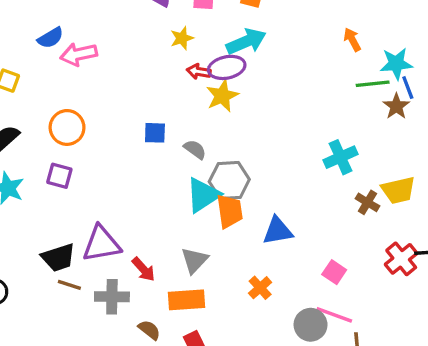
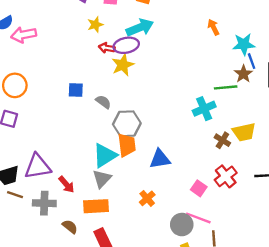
green line: (373, 84) -> (226, 87), moved
cyan triangle: (203, 195) -> (105, 155), moved
red cross: (401, 259) -> (226, 176), moved

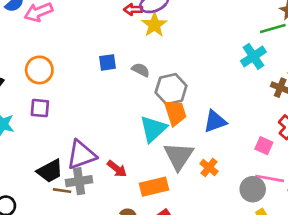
gray triangle: (102, 179) -> (179, 156), moved, size x1.4
gray cross: (44, 203) -> (79, 181), moved

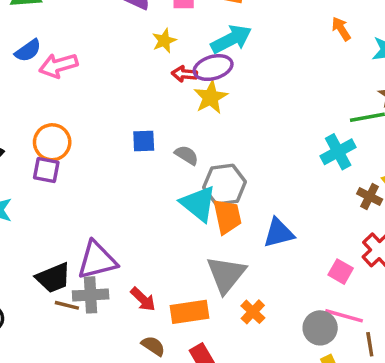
purple square: (40, 108) -> (46, 170), moved
cyan triangle: (153, 129) -> (198, 204), moved, turned -44
orange cross: (209, 167) -> (253, 312), moved
red arrow: (117, 169) -> (143, 299), moved

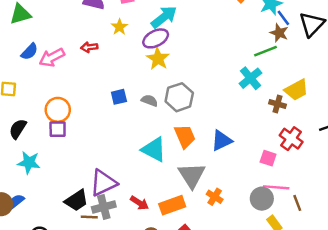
red arrow: (184, 74) -> (89, 47), moved
gray hexagon: (225, 185) -> (179, 97), moved
cyan triangle: (198, 204) -> (154, 149), moved

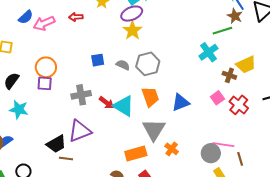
pink square: (268, 158) -> (217, 98), moved, turned 32
red arrow: (139, 203) -> (107, 103), moved
gray cross: (104, 207) -> (81, 95), moved

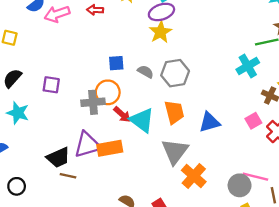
orange circle: (46, 67) -> (108, 92), moved
orange cross: (172, 149) -> (194, 176), size x1.5
orange rectangle: (136, 153) -> (110, 148), moved

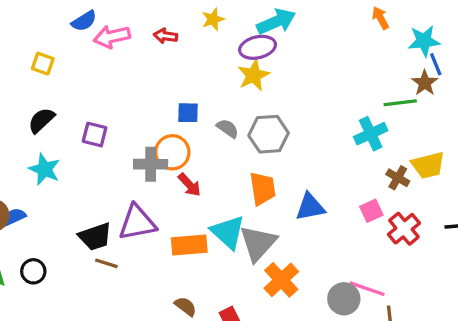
cyan triangle: (142, 120) -> (228, 232), moved
orange rectangle: (110, 148) -> (189, 245), moved

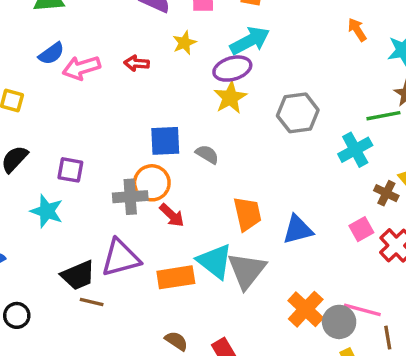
blue square: (188, 113) -> (165, 141), size x1.4
gray hexagon: (269, 134) -> (298, 113), moved
cyan star: (44, 169) -> (47, 211), moved
orange cross: (281, 280) -> (306, 309), moved

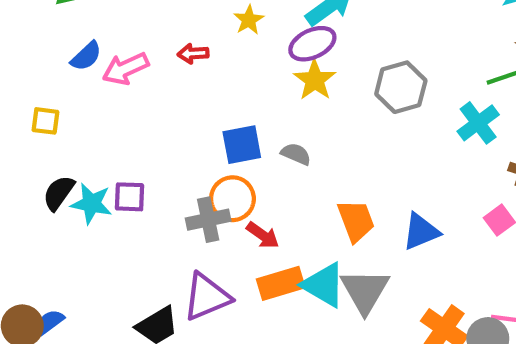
cyan star: (47, 211) -> (91, 204), moved
orange rectangle: (176, 277) -> (281, 283), moved

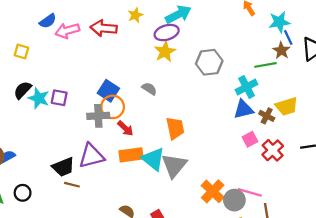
red arrow: (193, 54) -> (104, 28), size x1.6
blue square: (242, 145) -> (108, 91), moved, turned 35
blue triangle: (421, 232) -> (243, 109), moved

